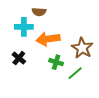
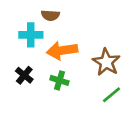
green cross: (56, 62) -> (59, 80), moved
green line: (75, 73) -> (111, 95), moved

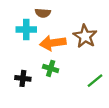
brown star: (106, 62) -> (85, 36), moved
black cross: (24, 75) -> (23, 78), moved, turned -32

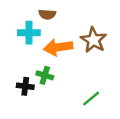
green cross: (51, 68) -> (45, 75), moved
green line: (95, 81) -> (91, 99), moved

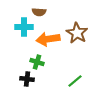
black cross: (25, 86) -> (27, 79), moved

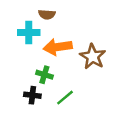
brown star: (77, 33) -> (93, 57), moved
green line: (75, 81) -> (65, 98), moved

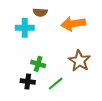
orange arrow: (58, 47) -> (73, 24), moved
brown star: (93, 57) -> (79, 61), moved

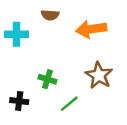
cyan cross: (25, 28) -> (17, 34), moved
black cross: (28, 81) -> (19, 101), moved

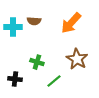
brown semicircle: (50, 15) -> (34, 21), moved
orange arrow: (91, 29) -> (71, 23), turned -40

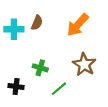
brown semicircle: (34, 21) -> (37, 23), turned -72

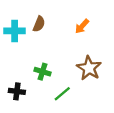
orange arrow: (78, 25) -> (82, 26), size x0.6

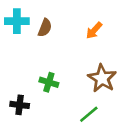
cyan cross: (15, 31) -> (17, 21), moved
green line: (62, 94) -> (89, 114), moved

